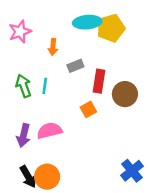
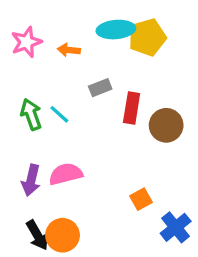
orange arrow: (53, 47) -> (69, 50), moved, turned 91
cyan line: (45, 86) -> (59, 114), turned -56
orange square: (88, 109) -> (141, 199), moved

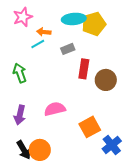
pink star: (26, 42) -> (23, 17), moved
gray rectangle: (100, 88) -> (68, 49), moved
cyan line: (59, 114) -> (38, 44), moved, turned -72
pink semicircle: (66, 174) -> (55, 109), moved
orange square: (141, 199) -> (90, 127), size x1.5

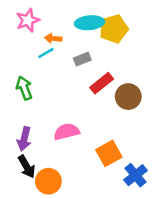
red rectangle: (84, 69) -> (102, 83), turned 42
black arrow: (24, 150) -> (27, 167), moved

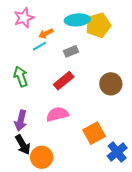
orange arrow: (53, 38) -> (46, 34), turned -32
red rectangle: (102, 83) -> (64, 81), moved

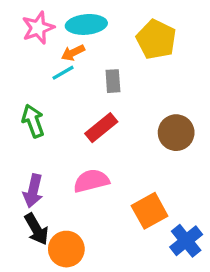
cyan ellipse: (77, 20) -> (86, 24), moved
yellow pentagon: (98, 25) -> (156, 39), turned -30
gray rectangle: (71, 51) -> (113, 81), turned -72

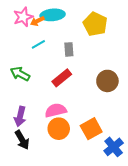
orange arrow: (73, 53) -> (37, 21), moved
green arrow: (33, 121) -> (20, 74), turned -42
orange circle: (66, 249) -> (59, 129), moved

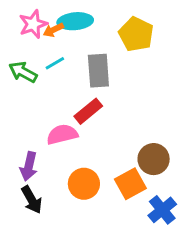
gray rectangle: (69, 49) -> (98, 71), size x1.6
green arrow: (20, 74) -> (23, 72), moved
brown circle: (107, 81) -> (154, 159), moved
pink semicircle: (56, 110) -> (62, 134), moved

